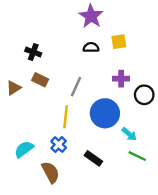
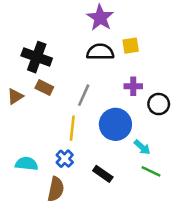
black semicircle: (91, 47) -> (100, 52), size x1.5
black cross: (33, 52) -> (37, 57), size x1.6
cyan semicircle: (24, 149) -> (27, 164), turned 42
brown semicircle: (51, 172) -> (56, 189), turned 40

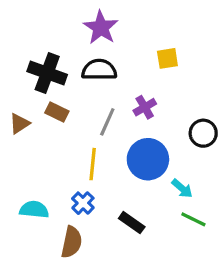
purple star: (100, 18) -> (101, 28), moved
black semicircle: (100, 52) -> (99, 70), moved
purple cross: (133, 86) -> (145, 107), moved, turned -30

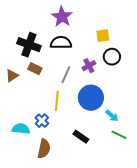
black circle: (203, 133) -> (112, 57), moved
blue cross: (83, 203) -> (42, 121), moved

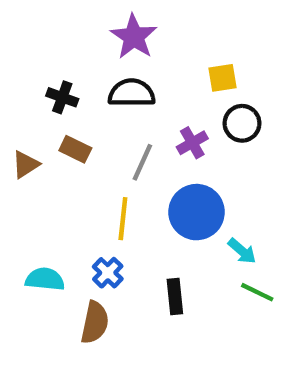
black cross: (29, 45) -> (62, 97), size x0.6
blue cross: (42, 121) -> (108, 273), moved
black rectangle: (81, 137) -> (175, 297), turned 49

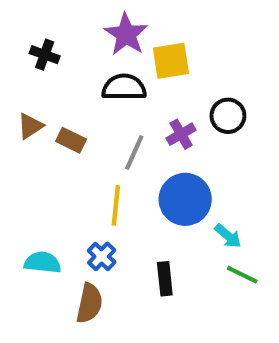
yellow square: (223, 78) -> (171, 61), moved, size x1.4
black cross: (62, 97) -> (45, 55), moved
brown triangle: (25, 164) -> (30, 126), moved

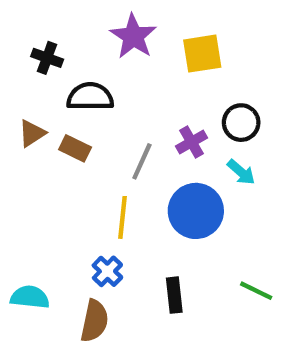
yellow square: (171, 61) -> (202, 54), moved
black semicircle: (124, 87) -> (90, 97), moved
cyan arrow: (228, 236) -> (241, 172), moved
cyan semicircle: (43, 262) -> (30, 297), moved

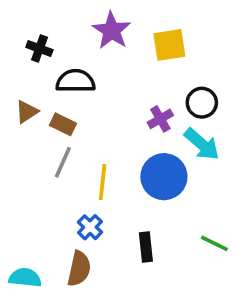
gray line: (142, 161) -> (63, 162), moved
cyan arrow: (241, 172) -> (202, 144), size x1.5
cyan semicircle: (30, 297) -> (25, 278), moved

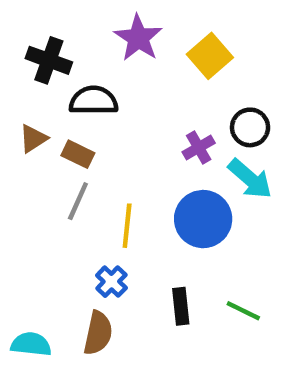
yellow square: (169, 45) -> (210, 56), turned -32
black cross: (39, 49) -> (49, 60), size x1.4
green line: (214, 243) -> (243, 311), moved

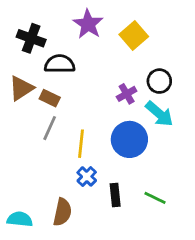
brown triangle: (33, 139) -> (21, 88), size x1.4
blue cross: (111, 282) -> (87, 176), moved

